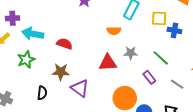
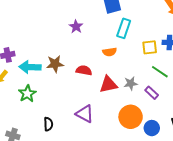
yellow square: (159, 18) -> (150, 47), moved
red semicircle: (64, 44) -> (84, 70), moved
gray star: (131, 53) -> (131, 83), moved
brown star: (61, 72) -> (55, 64), moved

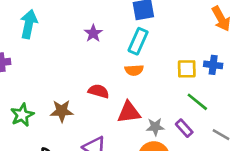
cyan rectangle: (124, 28) -> (138, 41), moved
brown star: (55, 64) -> (62, 111), moved
cyan arrow: (30, 67) -> (29, 24), moved, turned 95
gray star: (131, 83) -> (155, 127), moved

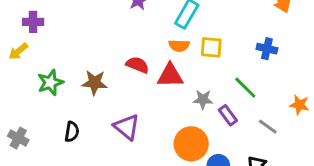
yellow square: (187, 69) -> (211, 47), moved
red triangle: (129, 112) -> (170, 76), moved
gray star: (155, 127) -> (203, 99), moved

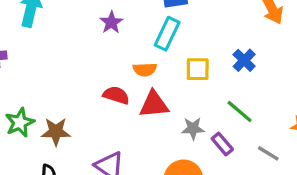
orange semicircle: (179, 46) -> (145, 69), moved
blue cross: (267, 49) -> (244, 60), moved, turned 36
brown star: (94, 83) -> (56, 132), moved

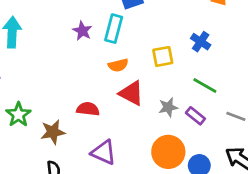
cyan rectangle: (167, 34) -> (114, 29), moved
red semicircle: (116, 95) -> (88, 109), moved
red triangle: (154, 104) -> (131, 93), turned 44
green star: (20, 123) -> (18, 115), moved

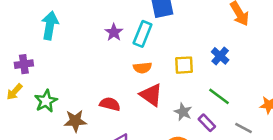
gray star: (168, 107) -> (183, 112), turned 30

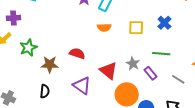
red triangle: (151, 95) -> (109, 71), moved
green line: (219, 96) -> (161, 54), turned -36

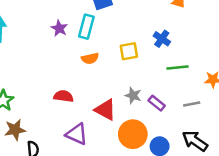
green line: (161, 54) -> (177, 68), moved
brown star: (50, 64) -> (15, 130), moved
gray line: (178, 79) -> (192, 104), turned -32

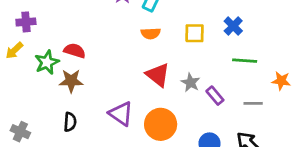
red semicircle: (63, 96) -> (75, 51), moved
red triangle: (105, 110) -> (158, 75), moved
brown star: (15, 130) -> (71, 81), moved
orange circle: (133, 134) -> (161, 124), moved

